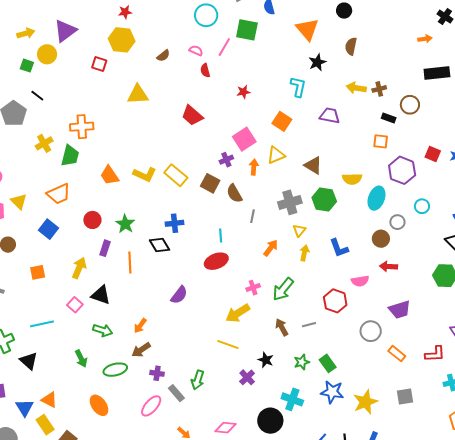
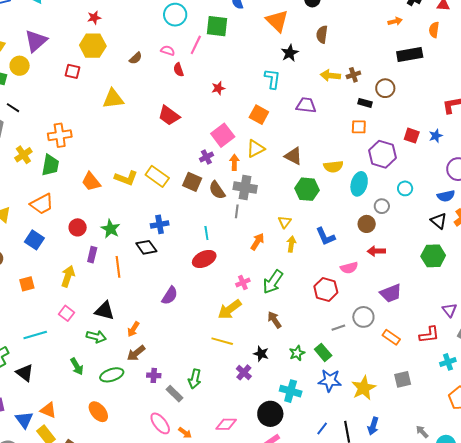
gray cross: (290, 202) -> (245, 187), moved, turned 30
black triangle: (101, 295) -> (105, 311), moved
gray line: (309, 325) -> (338, 328), moved
pink ellipse: (151, 406) -> (160, 423), moved, turned -75

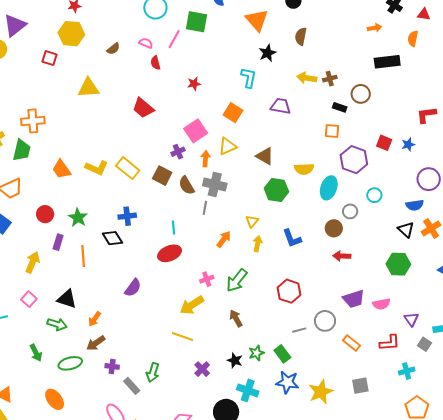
pink semicircle: (349, 268) -> (381, 304), moved
black star: (261, 354) -> (235, 360), moved

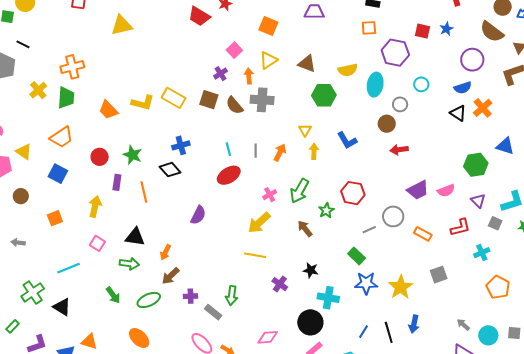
red trapezoid: (143, 108) -> (199, 16), moved
pink square: (196, 131) -> (234, 50), size x0.7
gray line: (205, 208) -> (256, 151), moved
green hexagon: (398, 264) -> (476, 165), moved
green star: (256, 353) -> (326, 211), moved

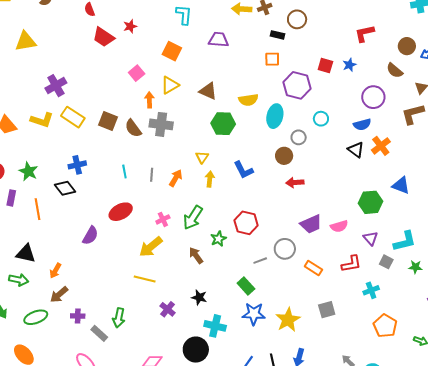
brown semicircle: (492, 32) -> (395, 70), size x0.7
purple cross: (220, 74) -> (56, 86), moved, size x1.5
red ellipse: (229, 175) -> (121, 212), moved

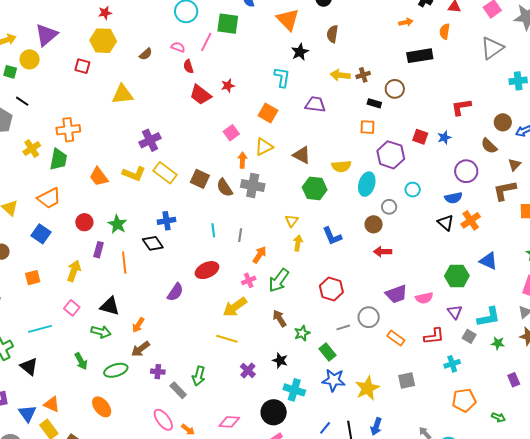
orange arrow: (176, 178) -> (260, 255), moved
green star: (218, 239) -> (302, 333), moved
orange pentagon: (385, 326) -> (464, 400), turned 30

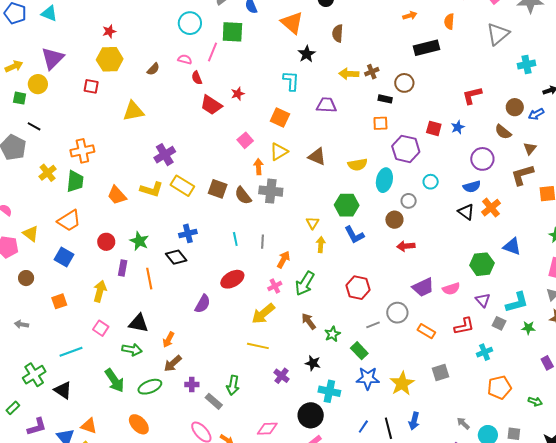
green hexagon: (315, 188) -> (347, 205), moved
green arrow: (81, 361) -> (115, 381), size x1.4

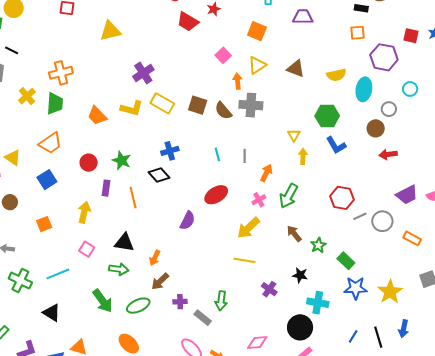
blue square: (64, 257) -> (47, 180), turned 30
gray line: (373, 325) -> (360, 216), moved
green cross: (34, 375) -> (20, 281), moved, turned -30

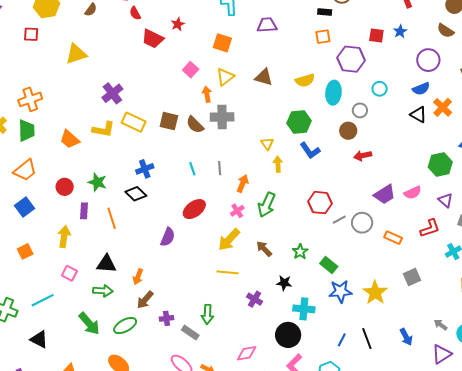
brown arrow: (294, 234) -> (264, 249), moved
blue arrow: (404, 329) -> (406, 337), moved, turned -36

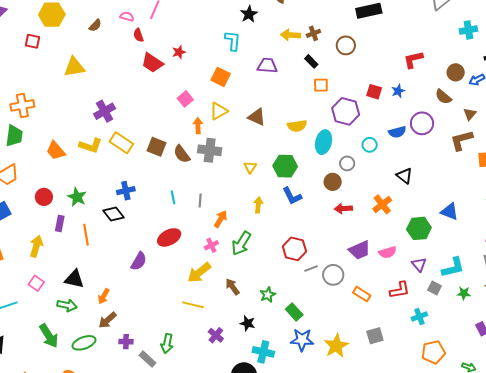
black rectangle: (325, 12) -> (311, 61), moved, turned 32
blue semicircle: (421, 89) -> (397, 132), moved
orange cross: (443, 107) -> (382, 204), moved
yellow triangle: (267, 144) -> (250, 167), moved

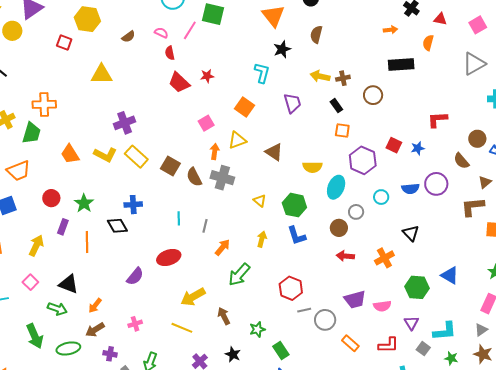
purple trapezoid: (267, 66) -> (292, 103), turned 60
yellow triangle: (250, 167) -> (260, 201), turned -32
pink cross: (211, 245) -> (135, 324), moved

